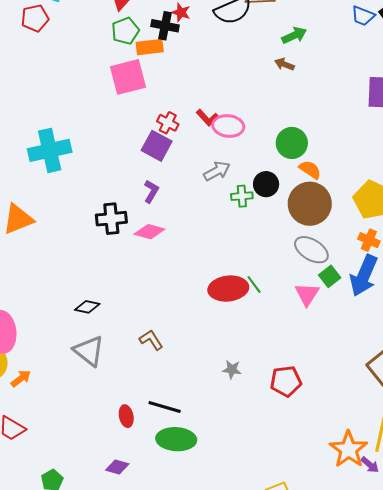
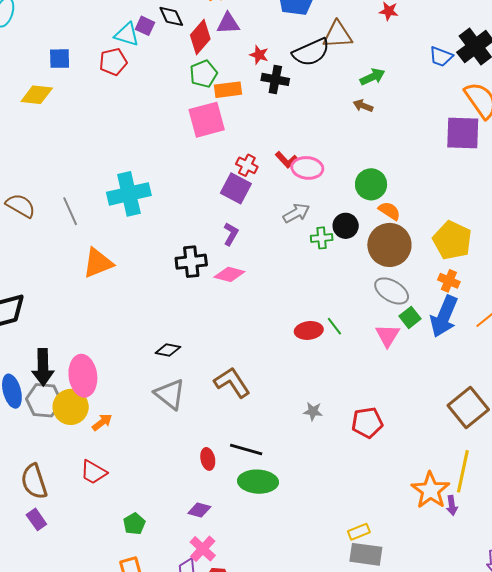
black cross: (165, 26) -> (275, 79), moved
red ellipse: (228, 289) -> (309, 330), size x0.7
brown L-shape: (151, 340) -> (232, 382), size x1.5
purple arrow: (370, 465) -> (452, 505), turned 42

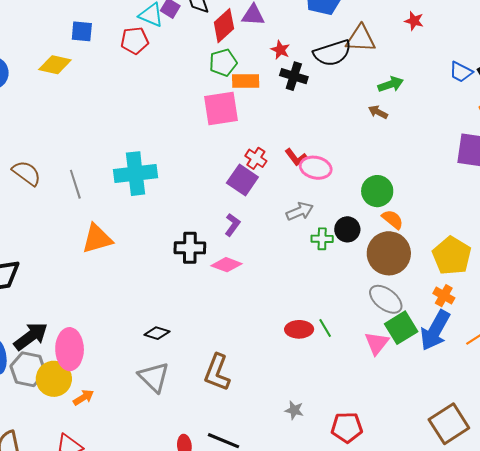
green square: (410, 317) -> (401, 328), size x1.5
black arrow: (43, 367) -> (31, 336), turned -132
brown L-shape: (232, 382) -> (217, 372), turned -132

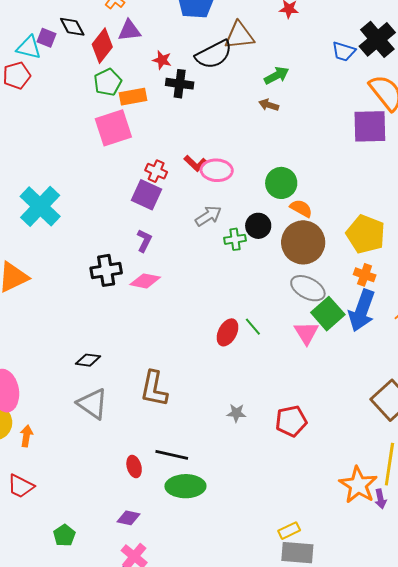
cyan cross: (136, 174) -> (40, 206), turned -30
red ellipse: (299, 329) -> (227, 332), turned -52
orange arrow: (83, 397) -> (26, 436), turned -40

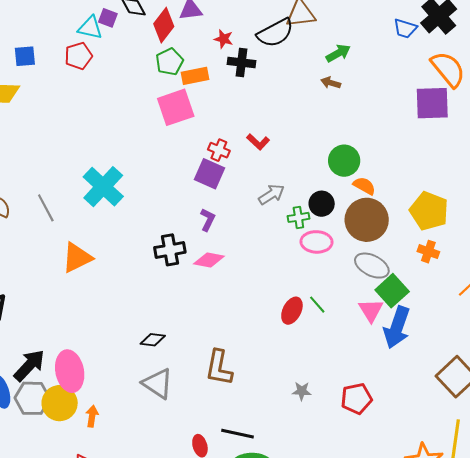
pink ellipse: (217, 170) -> (316, 242), moved
blue arrow: (362, 311) -> (397, 327), moved

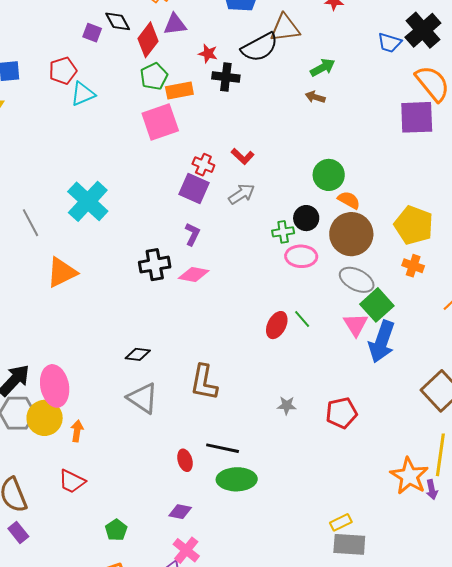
cyan triangle: (90, 28) -> (83, 94), moved, turned -36
gray arrow: (272, 194) -> (242, 194), moved

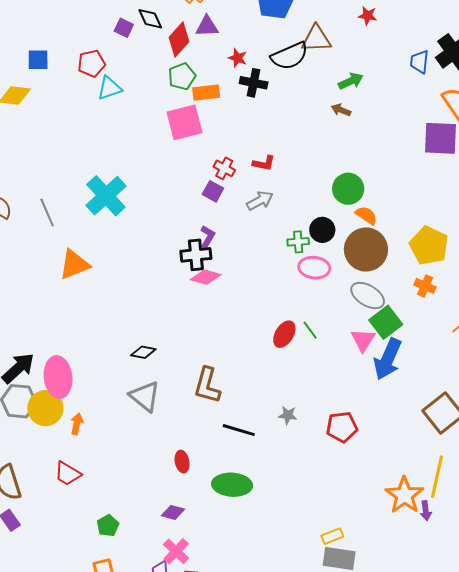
blue trapezoid: (390, 43) -> (419, 62), turned 75
red L-shape: (243, 156) -> (264, 163), turned -35
purple square: (194, 188) -> (213, 191), size x0.7
black cross: (155, 265) -> (196, 255), moved
black line: (223, 448) -> (239, 430), moved

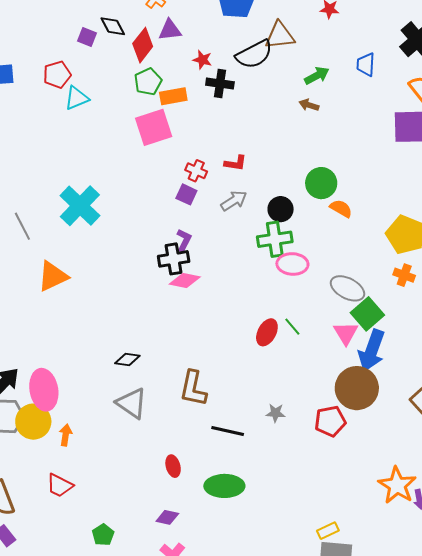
blue trapezoid: (419, 62) -> (366, 64), moved
black circle: (322, 230) -> (281, 209), moved
green cross: (298, 242) -> (275, 239), size x1.6
brown circle: (366, 249) -> (357, 388), moved

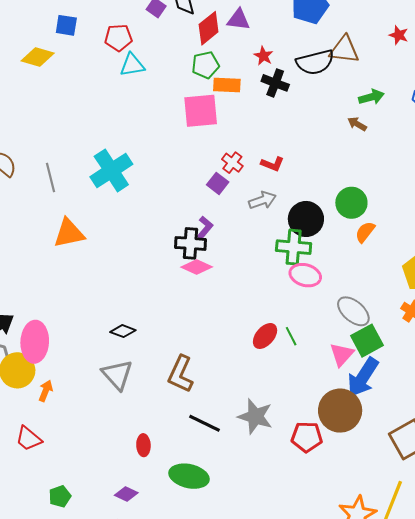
orange semicircle: (341, 208) -> (365, 232), turned -95
black circle: (281, 209) -> (306, 219), size x1.4
gray star: (276, 413) -> (255, 416), size x1.8

